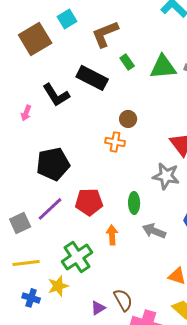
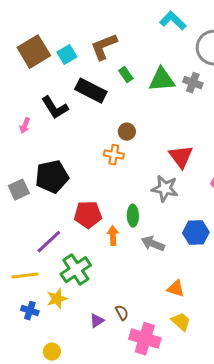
cyan square: (67, 19) -> (67, 55), moved
purple line: (50, 209) -> (49, 242), moved
gray square: (20, 223) -> (19, 190), moved
orange arrow: (112, 235) -> (113, 236), moved
brown semicircle: (123, 300) -> (122, 313), size x0.7

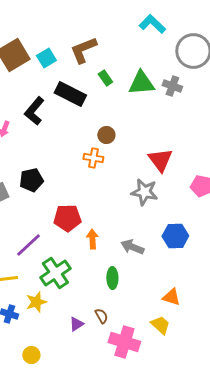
black L-shape: (55, 108) -> (34, 111), turned 72
black pentagon: (52, 177) -> (31, 180), size x0.7
green ellipse: (133, 216) -> (112, 278), moved
orange triangle: (176, 289) -> (171, 297), moved

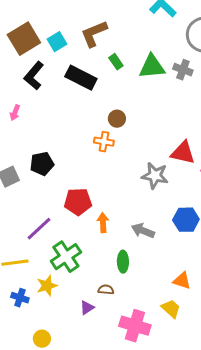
black L-shape: (34, 111) -> (34, 76), moved
red triangle: (160, 160) -> (183, 153), moved, turned -40
brown semicircle: (101, 316) -> (106, 290), moved, turned -56

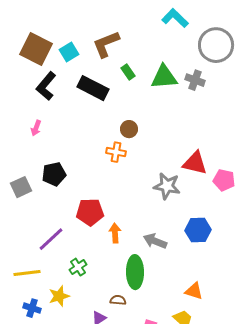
brown square: (24, 39) -> (36, 49), turned -32
pink arrow: (15, 113) -> (36, 128), moved
green cross: (66, 257) -> (78, 267), size x0.6
green ellipse: (123, 262) -> (135, 272), size x1.5

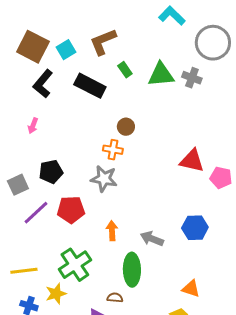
gray star: (167, 186) -> (104, 179), moved
red pentagon: (90, 212) -> (71, 210), moved
purple line: (51, 239) -> (36, 213), moved
green cross: (78, 267) -> (75, 265), size x1.8

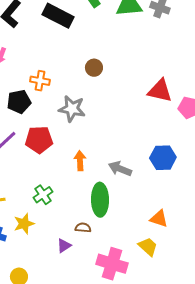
brown circle: (126, 127) -> (94, 68), moved
orange cross: (113, 150) -> (40, 81), moved
green cross: (75, 265) -> (43, 195), size x0.6

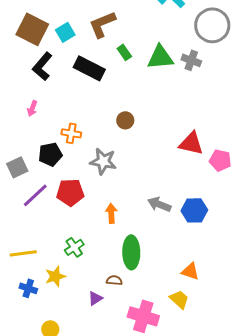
gray arrow: (120, 169) -> (159, 204), moved

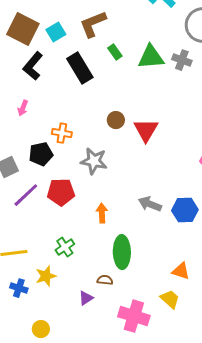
black rectangle: (89, 68) -> (80, 68), turned 32
red triangle: (191, 143) -> (146, 130), moved, turned 48

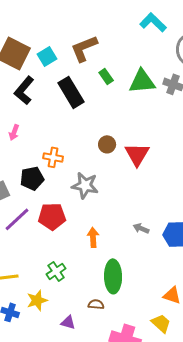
gray arrow: (150, 204) -> (141, 228), size x0.7
purple triangle: (86, 298) -> (68, 322), moved, turned 49

